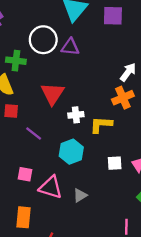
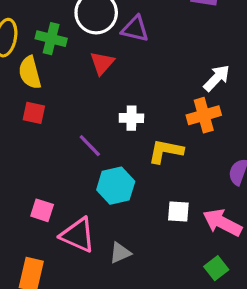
red triangle: (52, 94) -> (102, 63), moved, size x0.7
white cross: (76, 115) -> (131, 118), moved
purple line: (34, 134) -> (90, 146), moved

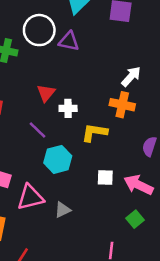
red triangle: (102, 63) -> (46, 93), moved
orange cross: (204, 115) -> (122, 105), turned 30
pink triangle: (78, 235) -> (30, 197), turned -36

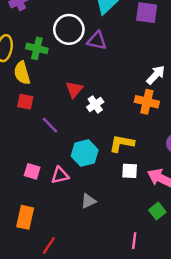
white cross: (68, 108) -> (95, 104), turned -35
purple line: (37, 130) -> (50, 125), moved
yellow L-shape: (94, 132) -> (122, 143), moved
pink triangle: (30, 197) -> (60, 175), moved, size x0.7

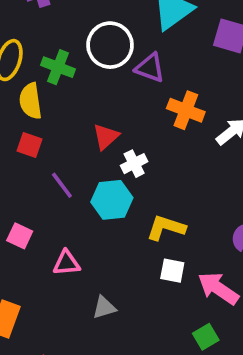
orange cross: (147, 102) -> (186, 110), moved
cyan hexagon: (85, 153) -> (112, 200), moved
pink square: (32, 171) -> (20, 236), moved

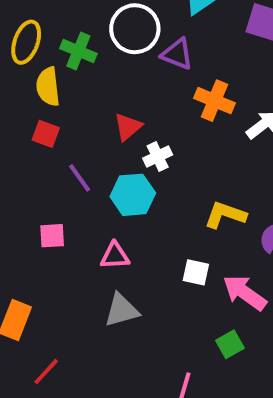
yellow L-shape: (166, 228) -> (225, 215), moved
pink square: (20, 236) -> (52, 236), moved, turned -30
pink triangle: (66, 263) -> (115, 256), moved
gray triangle: (104, 307) -> (122, 310), size x1.4

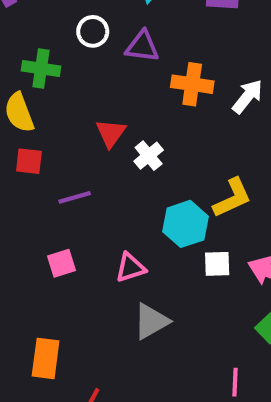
white circle: (135, 29) -> (93, 31), size x0.6
purple line: (80, 178) -> (75, 197), turned -56
cyan hexagon: (133, 195) -> (186, 224), moved
yellow L-shape: (225, 215) -> (232, 198), turned 150

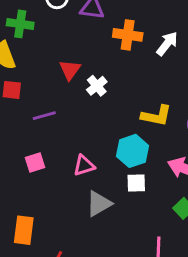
yellow L-shape: (232, 198) -> (156, 116), turned 36
cyan hexagon: (186, 224) -> (132, 151), moved
white square: (217, 264) -> (136, 183), moved

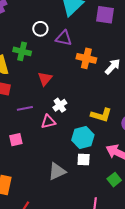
green cross: (20, 24) -> (22, 51), moved
white cross: (97, 86) -> (60, 105), moved
pink triangle: (84, 166) -> (48, 122), moved

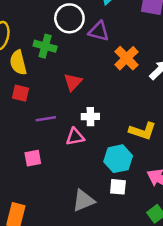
white circle: (40, 29) -> (69, 18), size x1.5
orange cross: (86, 58) -> (126, 58), turned 30
white cross: (60, 105) -> (90, 117), turned 32

